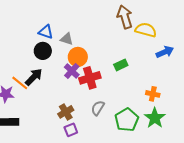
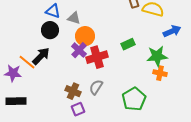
gray semicircle: (98, 108) -> (96, 87), moved
brown cross: (66, 112) -> (73, 91), turned -35
green star: (155, 118) -> (157, 56), moved, turned 30

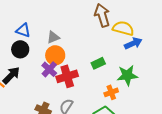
gray triangle: (74, 18) -> (53, 37), moved, turned -40
blue arrow: (172, 31) -> (133, 43), moved
orange cross: (160, 73) -> (111, 92), moved, turned -32

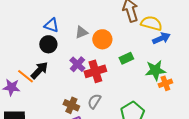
orange circle: (55, 55) -> (102, 39), moved
orange cross: (111, 92) -> (165, 83), moved

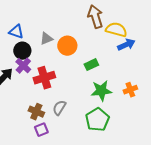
black circle: (48, 44) -> (22, 51), moved
purple cross: (77, 64) -> (23, 66), moved
green star: (155, 70) -> (101, 91), moved
red cross: (95, 71) -> (44, 78), moved

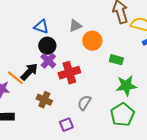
gray triangle: (46, 39) -> (75, 26), moved
green rectangle: (91, 65) -> (116, 60), turned 40
brown cross: (36, 112) -> (44, 100), moved

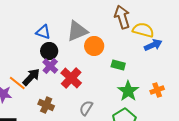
gray triangle: (75, 26) -> (77, 31), size x1.6
red cross: (69, 73) -> (71, 78), turned -30
green star: (126, 86) -> (128, 91), turned -30

